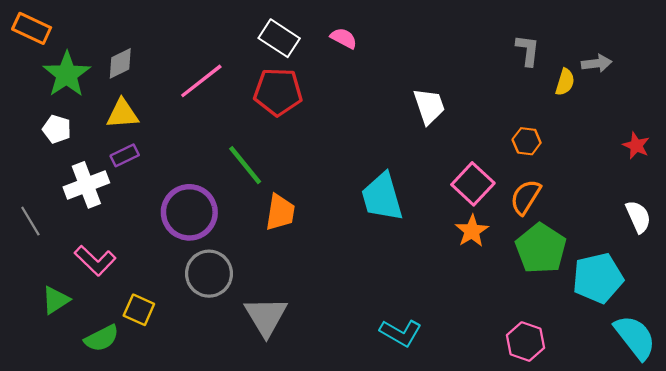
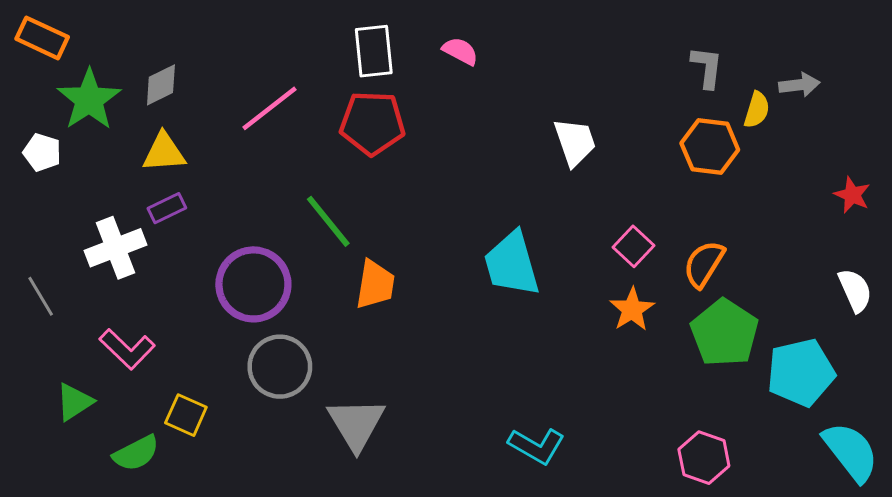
white rectangle: (279, 38) -> (374, 51), turned 51
white pentagon: (57, 129) -> (42, 152), moved
orange hexagon: (527, 141) -> (710, 147), moved, size x1.5
pink square: (473, 184) -> (634, 246), size x0.7

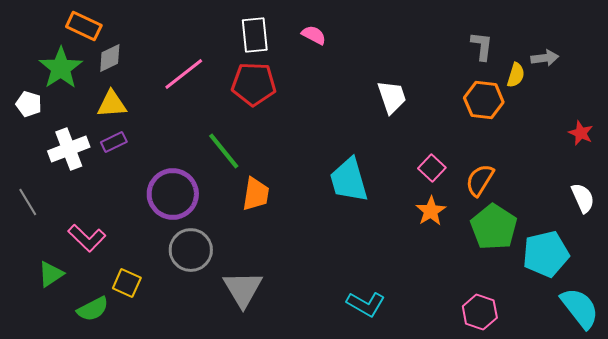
orange rectangle: (42, 38) -> (84, 26), moved
white cross: (115, 248) -> (69, 149), moved

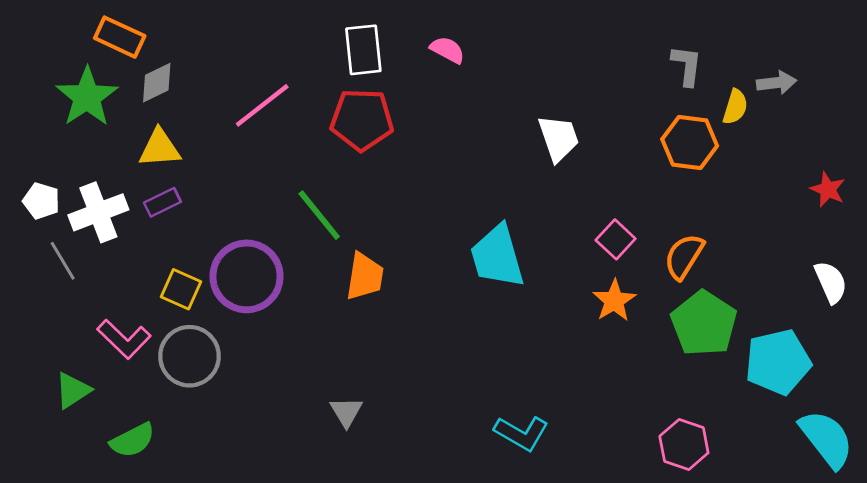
white pentagon: (29, 104) -> (41, 201), moved
gray line: (28, 202) -> (63, 261), moved
gray circle: (191, 250) -> (190, 356), moved
yellow square: (127, 283) -> (181, 289), moved
gray triangle: (243, 289) -> (346, 412), size x0.6

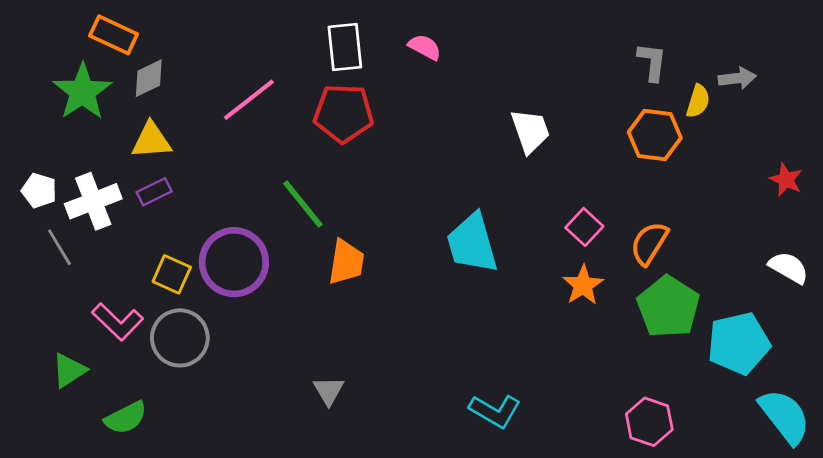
white semicircle: (831, 282) -> (789, 268), turned -36

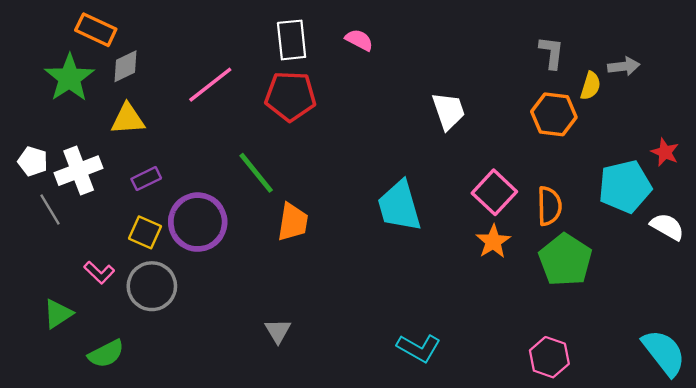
purple rectangle: (154, 192) -> (146, 179), moved
pink square: (584, 227) -> (494, 192), size x1.4
orange semicircle: (649, 243) -> (549, 206), turned 147
pink L-shape: (118, 322) -> (99, 272), size x0.7
cyan pentagon: (739, 343) -> (625, 187), moved

